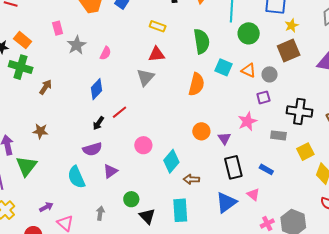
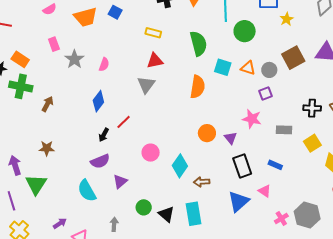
brown square: (289, 50) -> (293, 58), moved
black cross: (299, 112) -> (312, 108), moved, size x0.7
pink star: (247, 121) -> (252, 119), turned -30
black triangle: (147, 216) -> (166, 214), moved

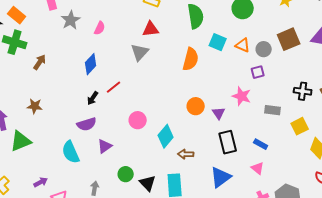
green triangle: (36, 184) -> (21, 141), turned 30
pink triangle: (265, 191) -> (258, 168), moved

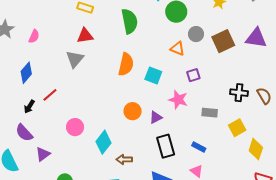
cyan square: (218, 42) -> (153, 75), moved
gray circle: (264, 49) -> (196, 34), moved
purple triangle: (219, 113) -> (156, 117), turned 40
purple semicircle: (87, 124) -> (24, 133), turned 66

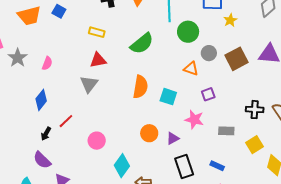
green semicircle: (130, 21) -> (142, 44), turned 65
pink circle: (75, 127) -> (97, 141), moved

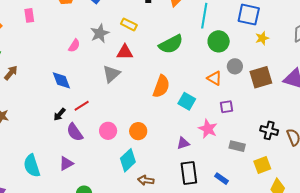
gray star: (18, 58) -> (100, 33), moved
blue diamond: (41, 100) -> (61, 80), turned -70
orange circle: (149, 133) -> (138, 131), moved
purple semicircle: (42, 160) -> (75, 132), moved

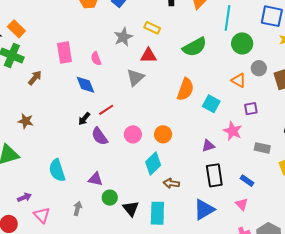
pink rectangle: (29, 15) -> (64, 53), moved, size x1.5
pink semicircle: (74, 46) -> (96, 59), moved, turned 128
purple triangle: (66, 163) -> (95, 179), moved, turned 42

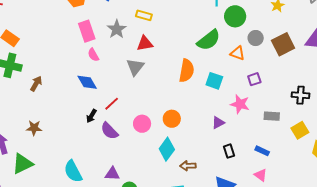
green semicircle: (195, 47) -> (209, 40), moved
pink rectangle: (64, 53) -> (87, 31), moved
black rectangle: (214, 175) -> (229, 151), size x0.6

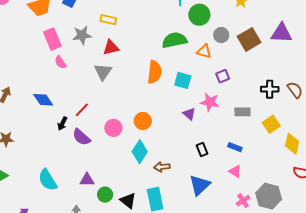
gray star: (117, 29) -> (82, 35), turned 30
green semicircle: (209, 40) -> (174, 40), turned -150
blue diamond: (87, 82) -> (43, 100), moved
purple triangle: (218, 123) -> (189, 114), moved, turned -48

